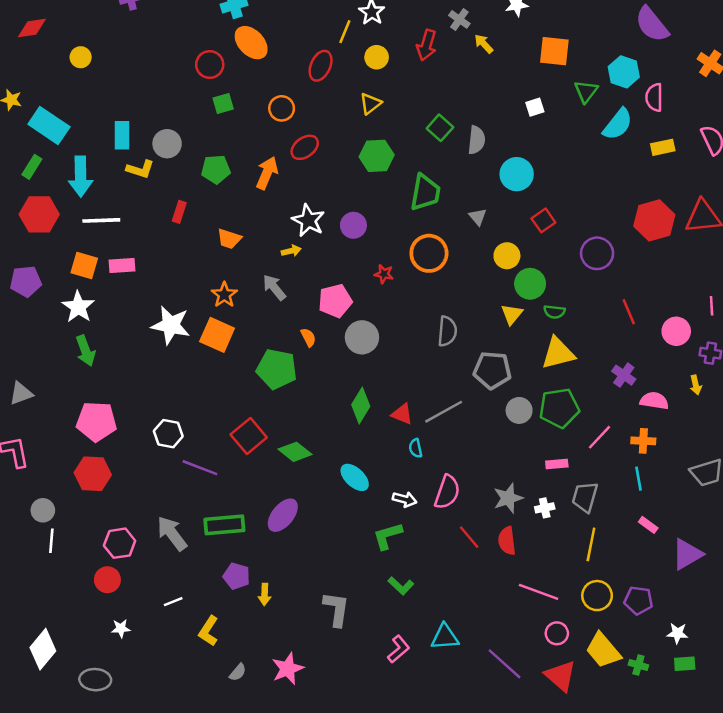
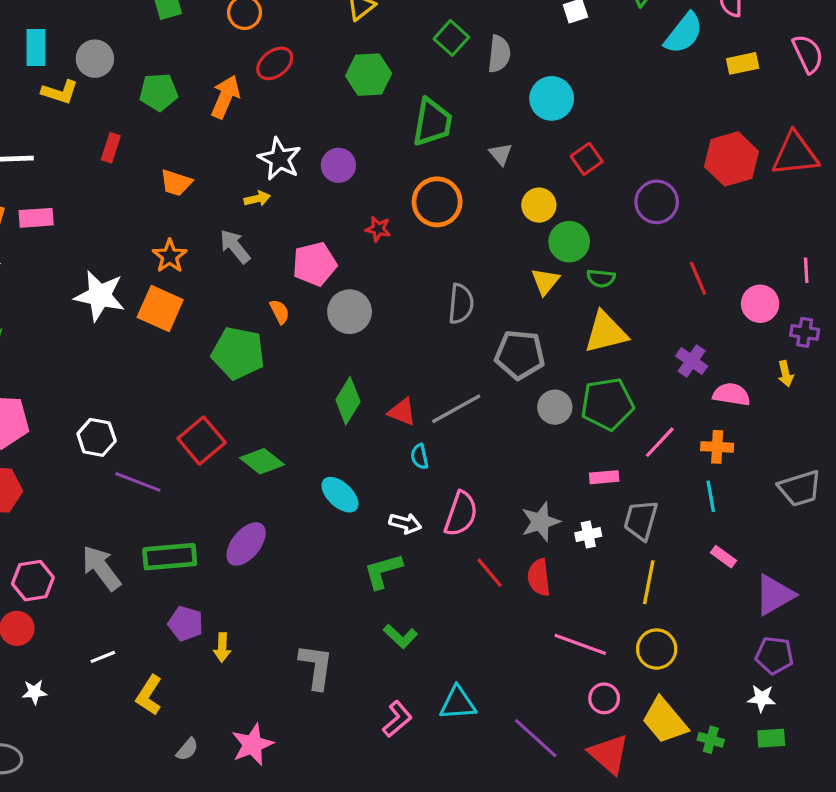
purple pentagon: (638, 600) -> (774, 655), moved

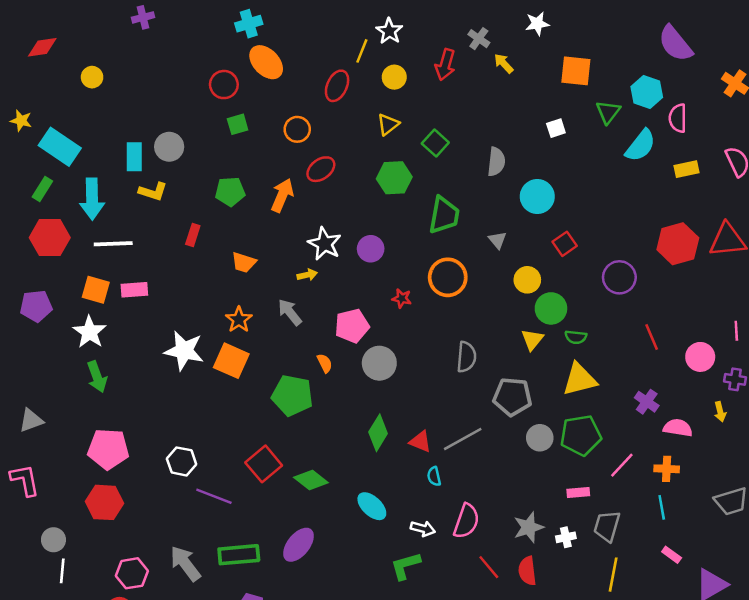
green square: (451, 38) -> (435, 143), moved
gray circle: (95, 59) -> (169, 147), moved

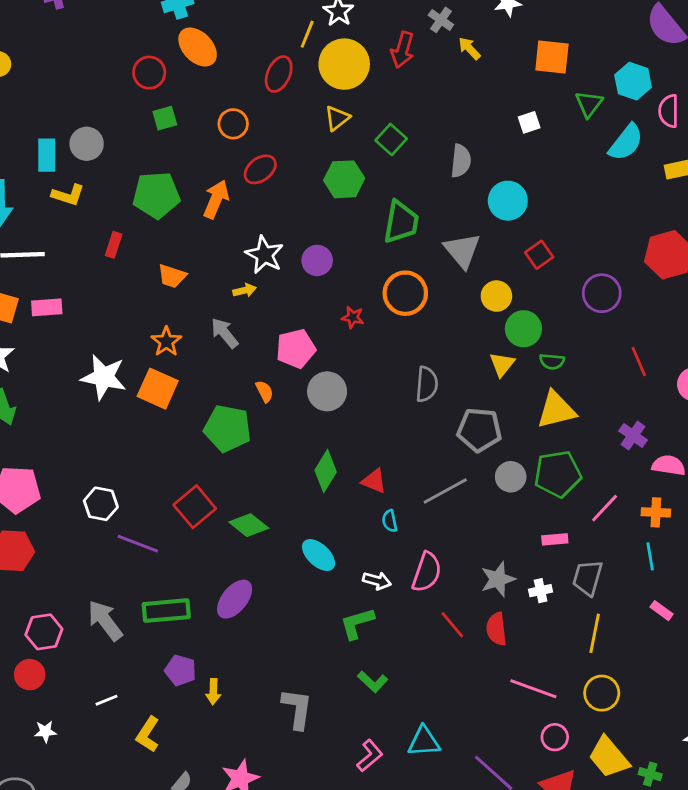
yellow circle: (394, 77) -> (344, 64), size x1.8
green pentagon: (230, 192) -> (156, 195), size x1.4
gray triangle: (497, 240) -> (462, 250), size x1.8
gray line: (463, 439) -> (445, 491), moved

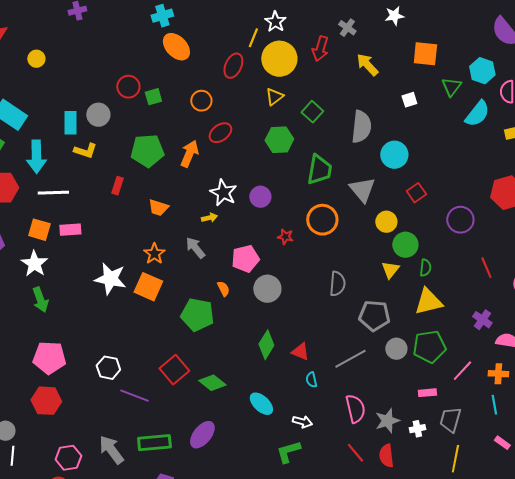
yellow arrow: (469, 48) -> (367, 65), moved, size x1.4
red circle: (149, 73) -> (128, 87), moved
gray semicircle: (461, 161) -> (361, 127), size x1.4
green semicircle: (552, 361) -> (425, 268), turned -90
pink semicircle: (427, 572) -> (355, 409), moved, turned -32

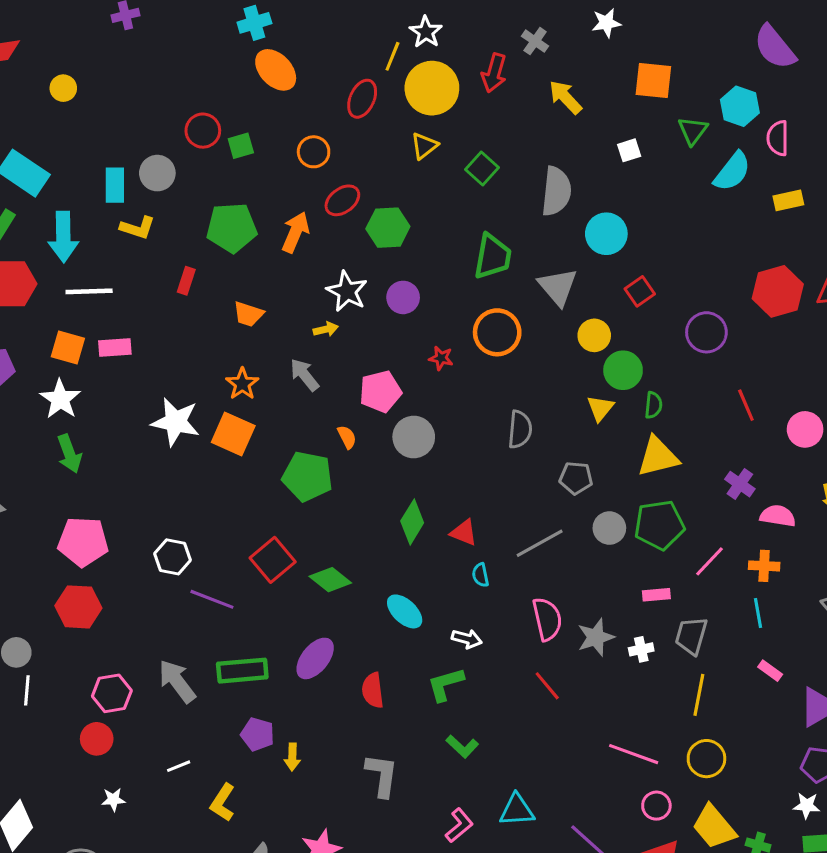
green hexagon: (279, 140) -> (388, 228), moved
gray pentagon: (374, 316) -> (576, 478), size x0.7
red semicircle: (386, 456) -> (373, 690), moved

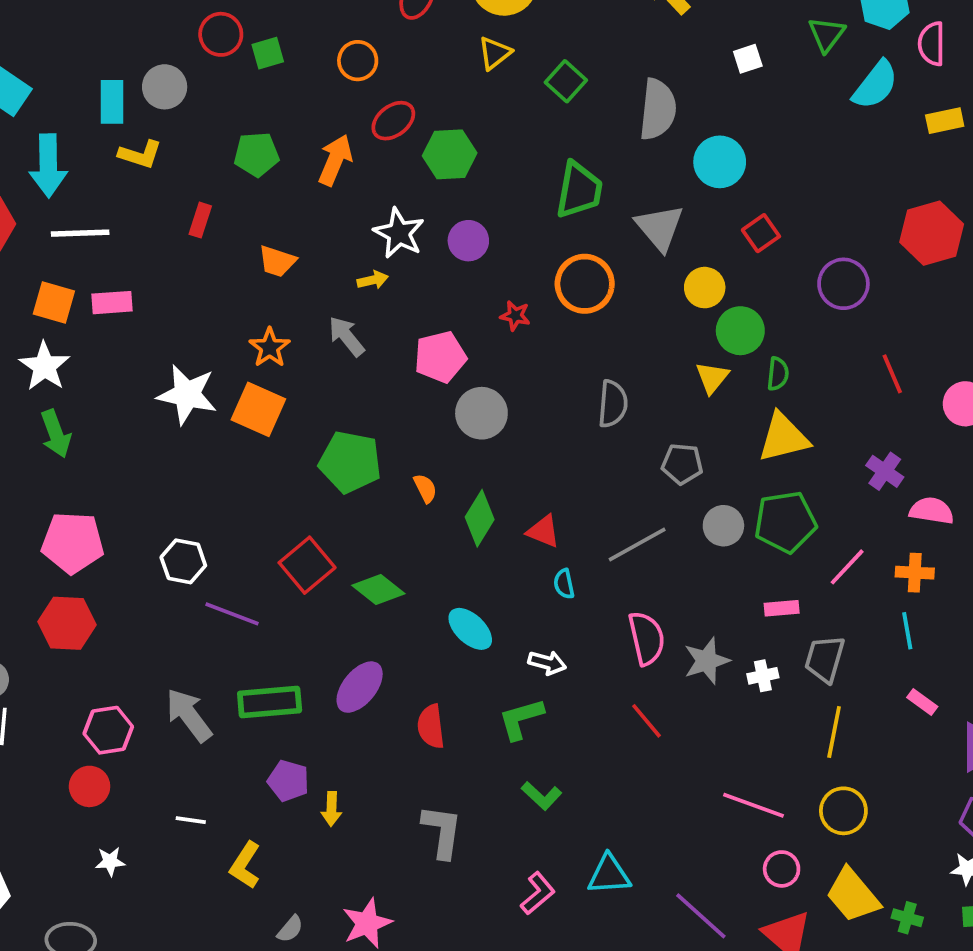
green pentagon: (232, 228) -> (256, 154), size x0.7
orange semicircle: (347, 437) -> (425, 488), moved
white line: (179, 766) -> (191, 820), turned 30

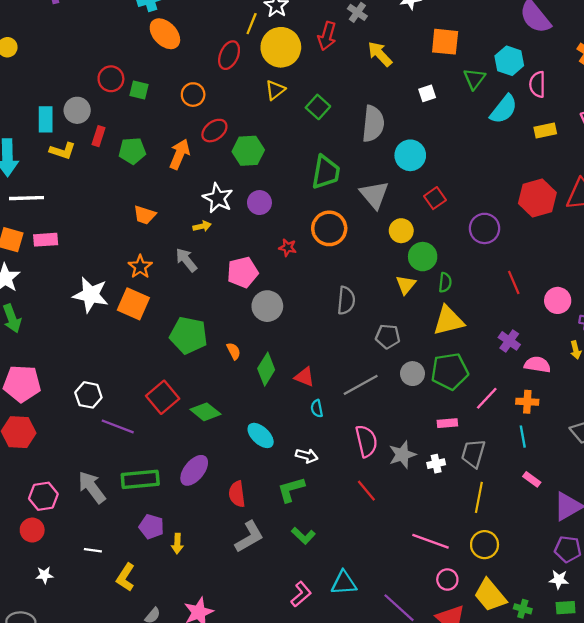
green square: (268, 53) -> (139, 90), turned 30
red rectangle: (200, 220) -> (99, 136), moved
gray L-shape: (442, 831) -> (249, 537), moved, turned 52

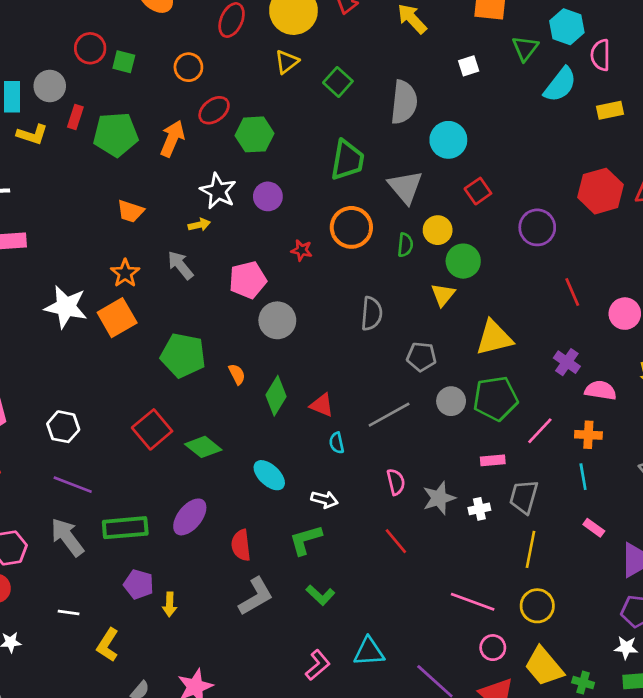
green pentagon: (132, 151) -> (116, 134), size x1.4
green semicircle: (445, 282) -> (405, 245), moved
orange square: (133, 304) -> (117, 318), turned 36
purple line: (118, 426) -> (73, 485), moved
pink semicircle: (366, 441) -> (396, 482), size x0.7

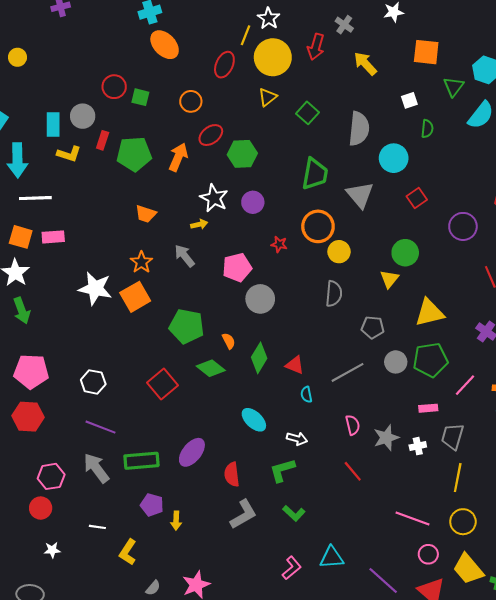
yellow circle: (438, 230) -> (339, 252), moved
green semicircle: (405, 245) -> (427, 129), moved
green diamond: (203, 447) -> (211, 368), moved

